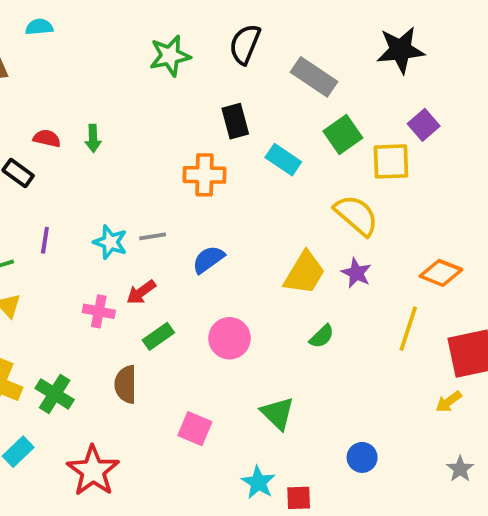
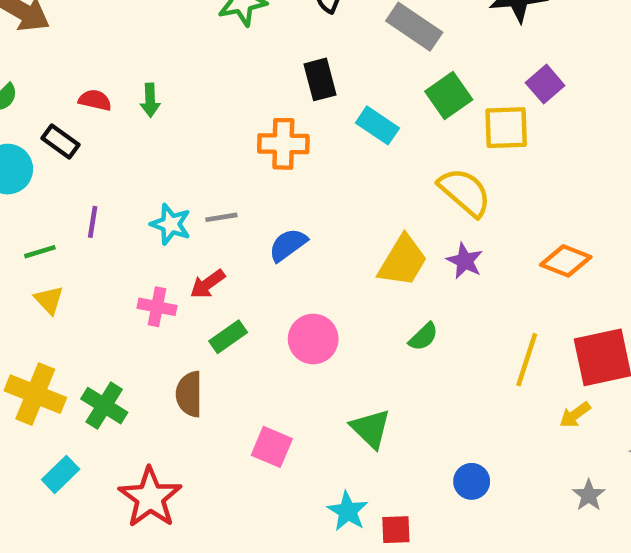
yellow line: (408, 329) -> (527, 360), moved

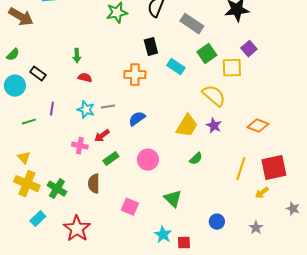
red semicircle: (95, 100) -> (85, 78), moved
yellow triangle: (49, 300) -> (24, 158), moved
gray star: (589, 495) -> (256, 228), moved

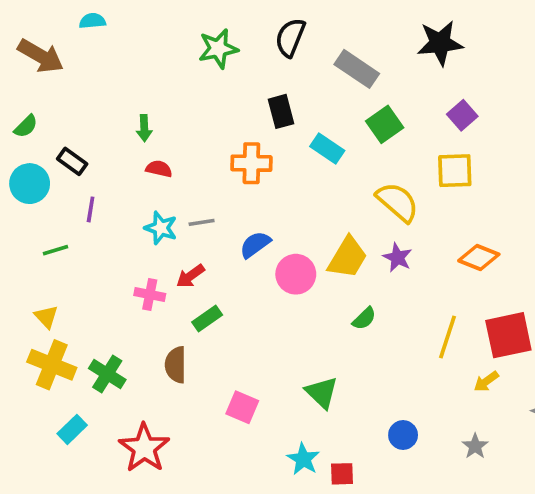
yellow square: (232, 68) -> (455, 171), moved
purple line: (52, 109) -> (91, 209), moved
pink circle: (148, 160) -> (296, 274), moved

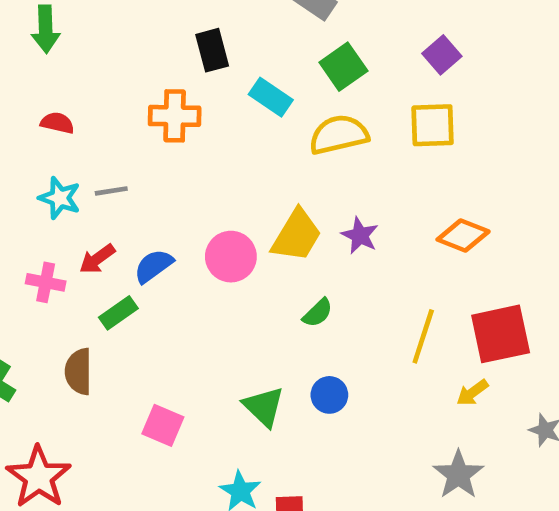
green arrow: (144, 128) -> (46, 29), moved, size x1.4
yellow semicircle: (397, 202) -> (339, 135), moved, turned -54
blue semicircle: (255, 245) -> (154, 266), moved
blue circle: (403, 435) -> (329, 395), moved
gray star: (475, 446) -> (458, 475), size x1.5

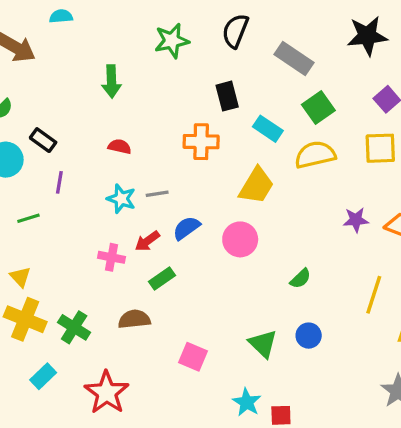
yellow trapezoid: (297, 235) -> (256, 186), moved
purple star: (360, 235) -> (356, 220), moved, turned -30
blue semicircle: (154, 266) -> (186, 228), moved
brown semicircle: (78, 371) -> (134, 319), turned 84

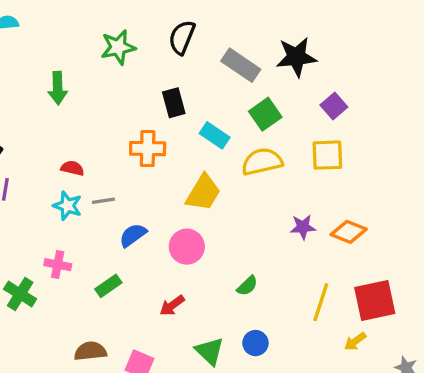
black star: (367, 36) -> (296, 57), moved
red semicircle: (120, 147) -> (72, 168), moved
red arrow: (147, 241) -> (172, 305), moved
brown semicircle: (134, 319) -> (90, 351), moved
green cross: (74, 327) -> (20, 294), moved

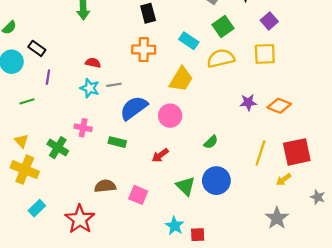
black rectangle: (174, 103) -> (148, 13), moved
blue semicircle: (133, 235) -> (134, 108), size x1.5
green rectangle: (108, 286) -> (117, 142), turned 49
blue circle: (255, 343) -> (216, 181), size x1.6

